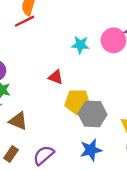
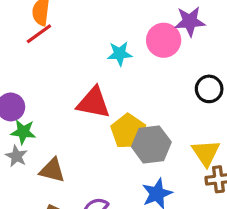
red triangle: (56, 77) -> (93, 103), size x1.6
yellow pentagon: (78, 102) -> (128, 131), turned -30

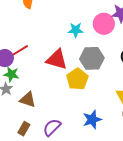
red line: (39, 34) -> (20, 50), moved
gray hexagon: (151, 144) -> (92, 58), moved

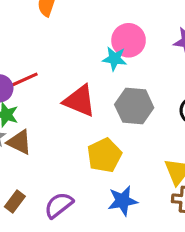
pink circle: (104, 24) -> (129, 40), moved
yellow pentagon: (77, 79) -> (104, 155), moved
brown triangle: (28, 100) -> (19, 142), moved

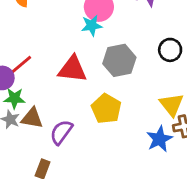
blue star: (123, 201) -> (159, 139), moved
purple semicircle: (59, 205) -> (61, 132), moved

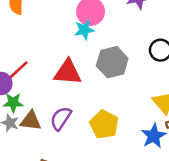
yellow pentagon: (106, 109) -> (104, 124), moved
purple semicircle: (61, 132) -> (61, 118), moved

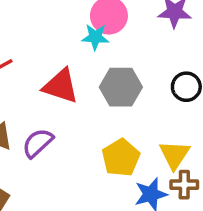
yellow pentagon: (104, 124) -> (121, 158), moved

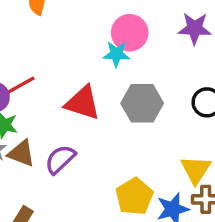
yellow pentagon: (121, 158) -> (134, 196), moved

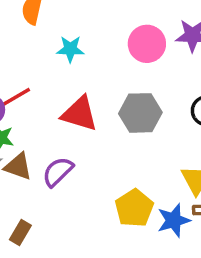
pink circle: (130, 33) -> (147, 44), moved
cyan star: (116, 54) -> (70, 49), moved

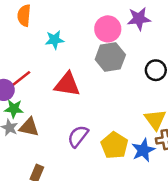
gray hexagon: (140, 113) -> (110, 57), moved
purple semicircle: (58, 172) -> (78, 136), moved

